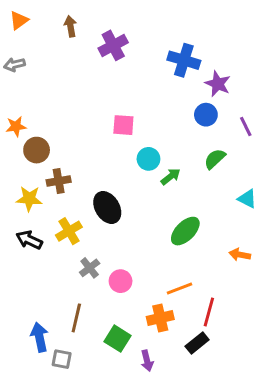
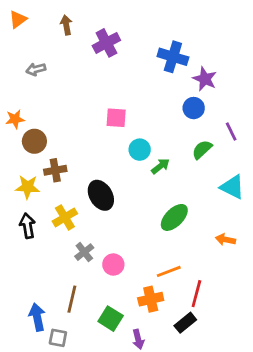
gray arrow: (14, 65) -> (36, 69), moved
purple line: (246, 126) -> (231, 132), moved
cyan triangle: (247, 199) -> (232, 187), size x1.4
black arrow: (29, 240) -> (27, 226), turned 55

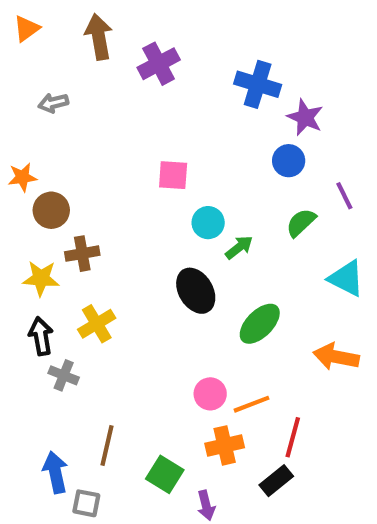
brown arrow: (66, 25) -> (99, 37), size x1.5
black ellipse: (101, 195) -> (196, 291), moved
orange arrow: (226, 240) -> (336, 357), size x1.5
gray cross: (84, 252) -> (64, 375), moved, turned -30
pink circle: (113, 265) -> (210, 394), moved

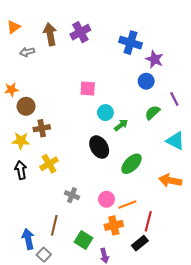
orange triangle: (26, 29) -> (13, 27), moved
brown arrow: (99, 37) -> (50, 34), moved
gray cross: (64, 375) -> (72, 195), moved
gray square: (86, 503) -> (44, 255), turned 32

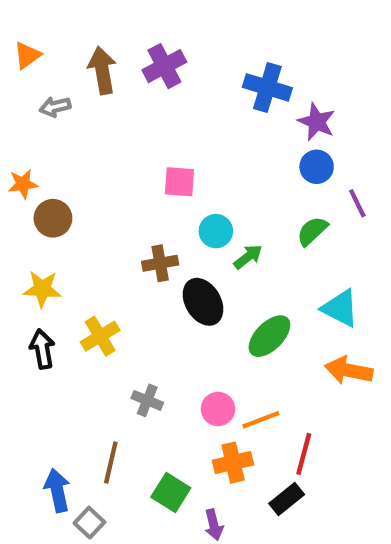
blue circle: (146, 81) -> (317, 167), moved
brown cross: (42, 128) -> (160, 263), moved
cyan triangle: (175, 141) -> (340, 308), moved

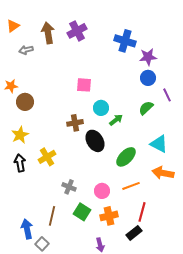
purple star: (317, 122) -> (148, 57), turned -30
yellow star: (42, 289) -> (20, 135), turned -30
orange line: (261, 420) -> (131, 186), moved
green square: (171, 493) -> (82, 212), moved

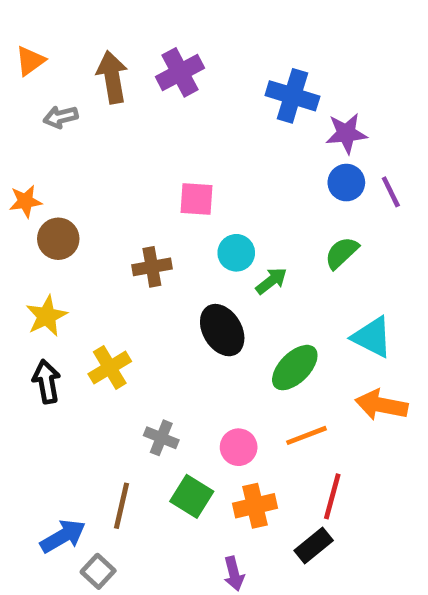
purple line: (167, 95) -> (391, 192), moved
brown cross: (75, 123) -> (152, 267), moved
blue arrow: (27, 229) -> (63, 536), turned 72

